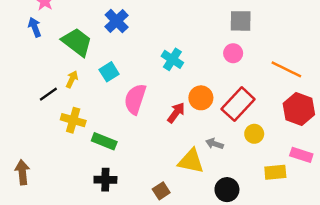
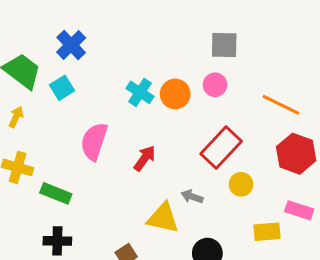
cyan square: (109, 72) -> (62, 88), moved
orange circle: (201, 98) -> (175, 94), moved

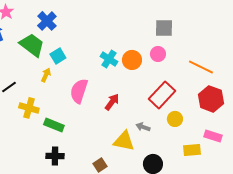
blue cross: (71, 45) -> (47, 21), moved
yellow arrow: (16, 117) -> (46, 75), moved

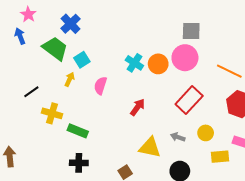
pink circle: (158, 54) -> (185, 58), size x1.6
pink semicircle: (79, 91) -> (100, 86), moved, size x0.7
yellow circle: (175, 119) -> (206, 133), moved
gray arrow: (143, 127) -> (178, 137), moved

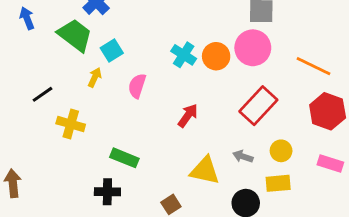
green rectangle: (78, 131) -> (124, 158), moved
yellow rectangle: (220, 157) -> (278, 183), moved

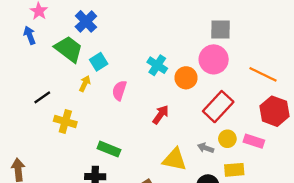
orange circle: (216, 56) -> (186, 78), moved
yellow circle: (281, 151) -> (227, 139), moved
pink rectangle: (330, 164) -> (254, 141), moved

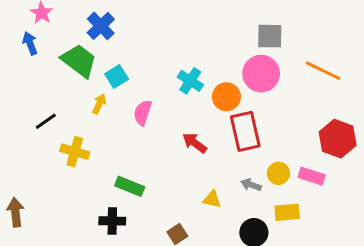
orange line: (263, 74) -> (323, 71), moved
red rectangle: (218, 107) -> (245, 131), moved, turned -56
red arrow: (161, 115) -> (195, 143), turned -90
yellow triangle: (175, 159) -> (212, 199), size x0.6

